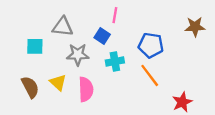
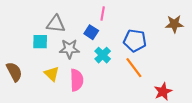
cyan square: (35, 46) -> (40, 42), moved
cyan cross: (115, 62) -> (103, 55), turned -35
brown semicircle: (30, 87) -> (14, 72), moved

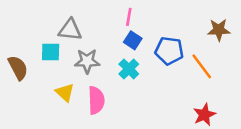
blue square: (91, 32) -> (133, 40), moved
orange line: (134, 68) -> (202, 66), moved
brown semicircle: (14, 72) -> (18, 68), moved

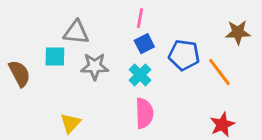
blue square: (133, 40) -> (144, 44), turned 30
yellow triangle: (65, 92) -> (71, 123), moved, turned 30
pink semicircle: (96, 100) -> (144, 113), moved

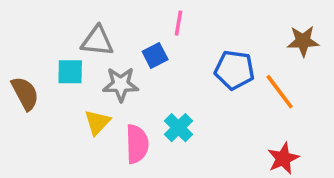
blue square: (144, 44) -> (155, 56), moved
cyan cross: (140, 75) -> (178, 128), moved
pink semicircle: (144, 113) -> (137, 144), moved
yellow triangle: (71, 123) -> (97, 122), moved

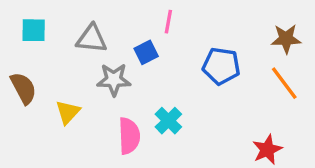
cyan square: (70, 72) -> (34, 30), moved
orange line: (280, 92) -> (284, 83), moved
yellow triangle: (97, 122) -> (68, 112), moved

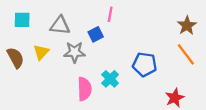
brown star: (286, 39) -> (187, 25), turned -30
blue pentagon: (221, 66) -> (145, 64), moved
yellow triangle: (68, 112) -> (41, 52), moved

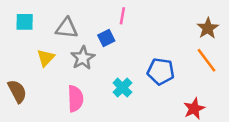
gray star: (74, 52) -> (83, 58), turned -30
brown semicircle: (15, 58) -> (17, 91), moved
pink semicircle: (84, 89) -> (75, 99), moved

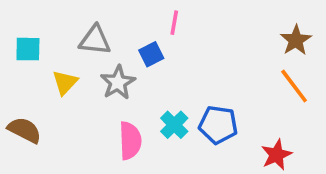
cyan square: (25, 22) -> (28, 49), moved
blue pentagon: (161, 71) -> (218, 125), moved
brown semicircle: (17, 91) -> (24, 130), turned -35
pink semicircle: (75, 99) -> (130, 141), moved

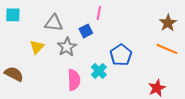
cyan square: (28, 49) -> (13, 15), moved
orange line: (294, 86) -> (167, 49), turned -30
blue pentagon: (218, 125) -> (121, 55), moved, turned 30

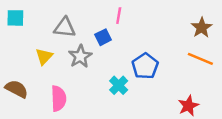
pink semicircle: (74, 80) -> (59, 99), moved

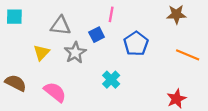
brown star: (202, 28) -> (176, 14), moved, turned 30
blue pentagon: (145, 66) -> (136, 44), moved
pink semicircle: (59, 99) -> (55, 92), turned -50

